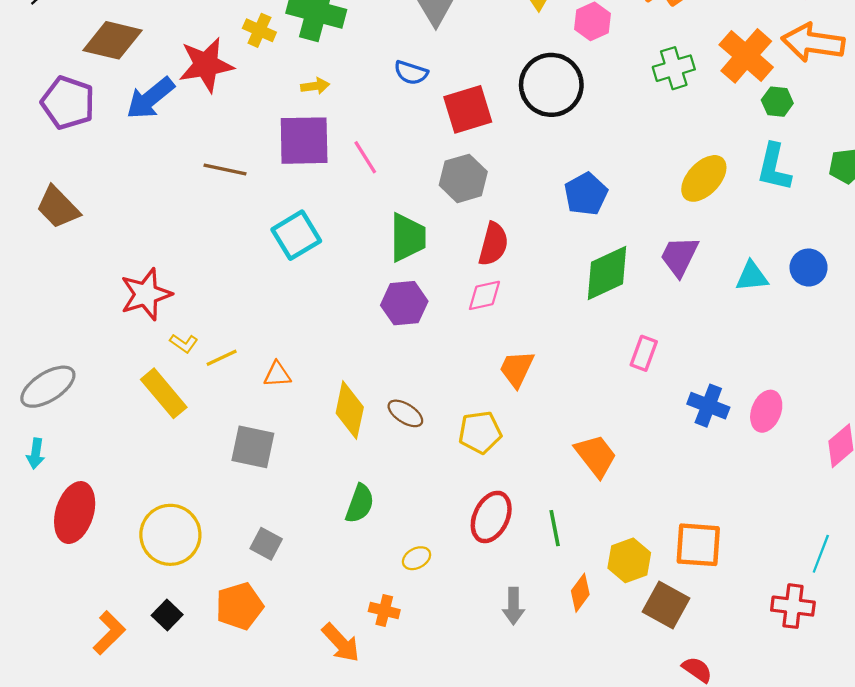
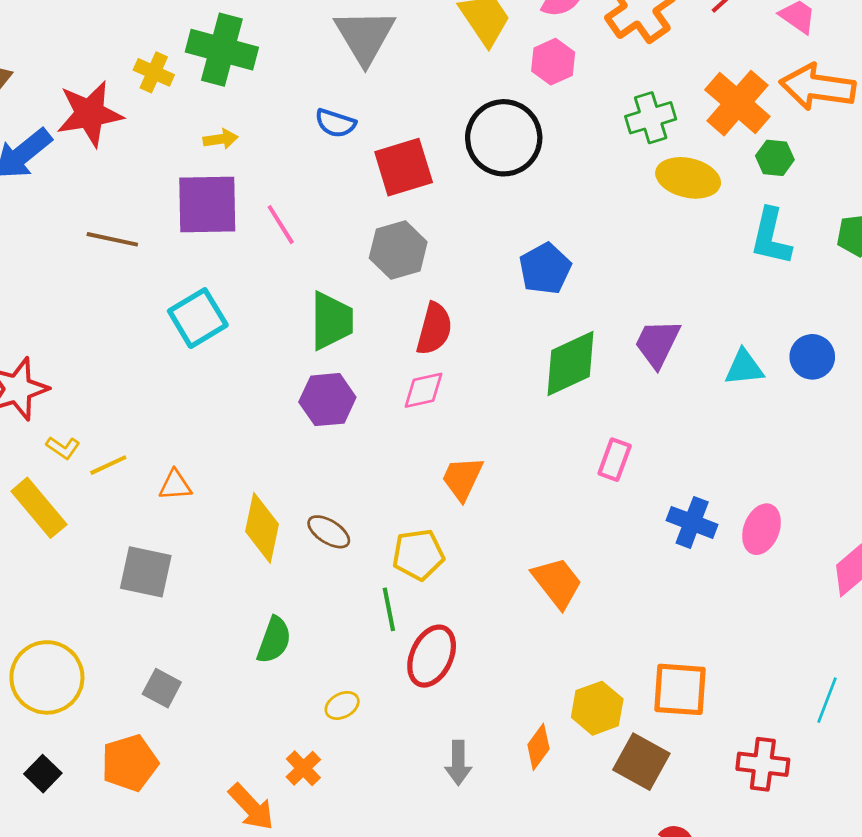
yellow ellipse: (704, 178) -> (688, 178), moved, turned 60
green line: (555, 528) -> (389, 609), moved
red cross: (793, 606) -> (763, 764), moved
orange cross: (384, 611) -> (303, 768), turned 32

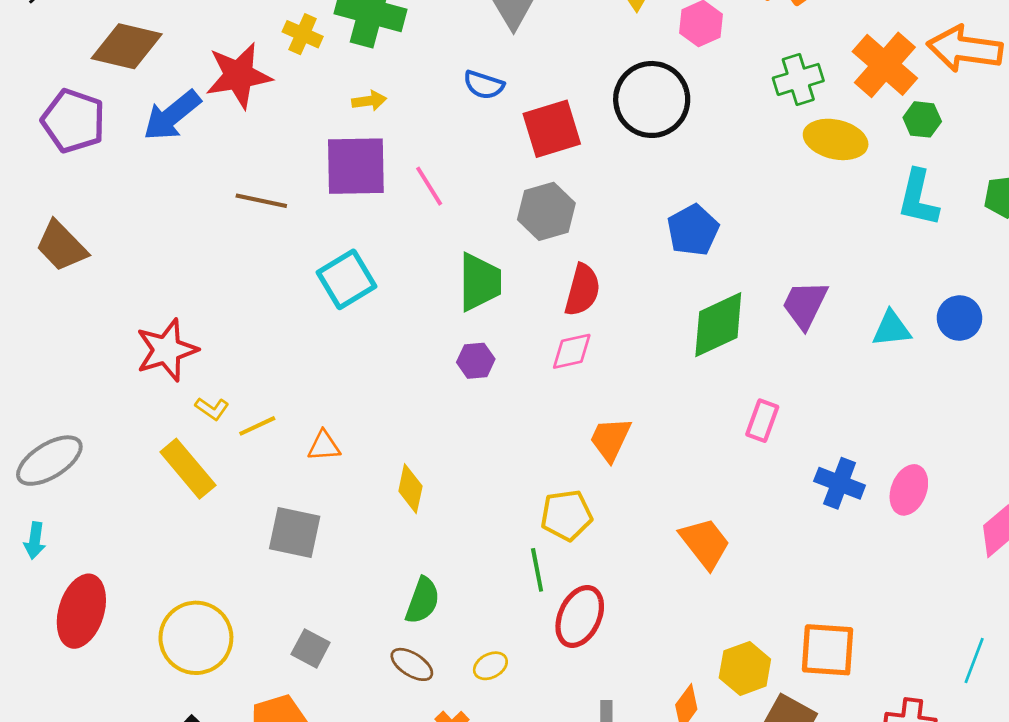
purple hexagon: (327, 400) -> (476, 361), size x0.7
yellow diamond: (262, 528) -> (410, 489), size x0.7
brown ellipse: (329, 532) -> (412, 664), moved

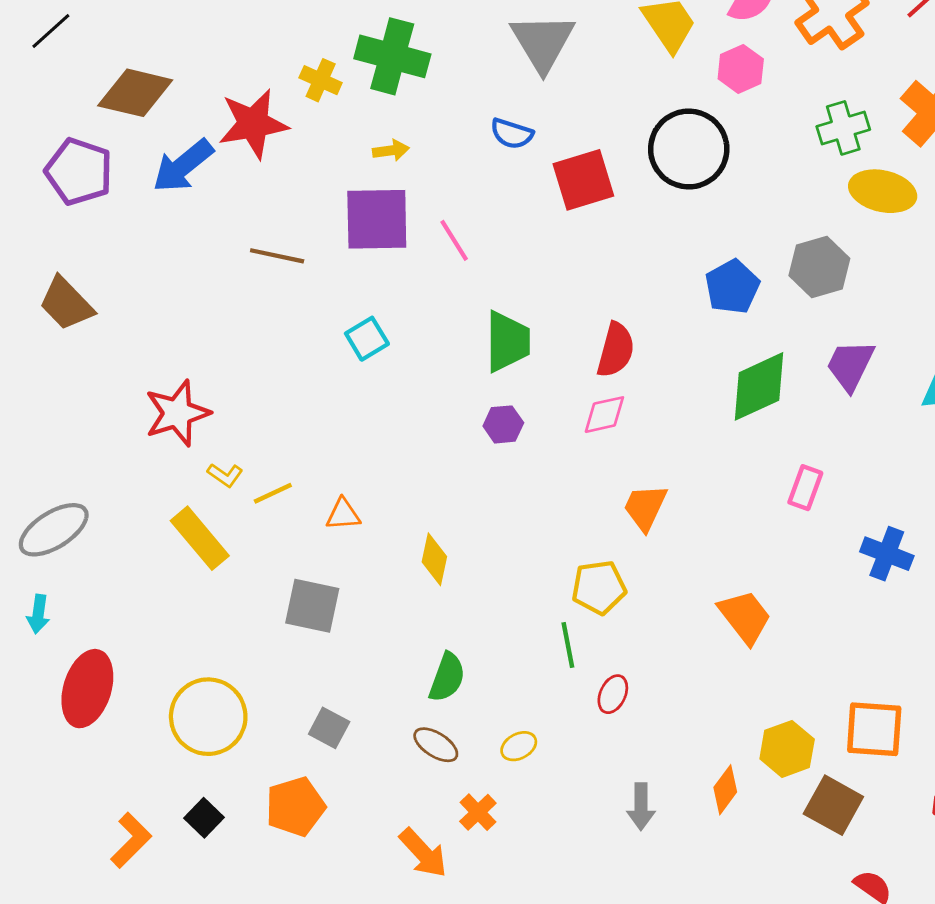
gray hexagon: (546, 211) -> (819, 267), moved
cyan square: (347, 279) -> (367, 339), size x0.7
red ellipse: (580, 616) -> (613, 694), size x0.6

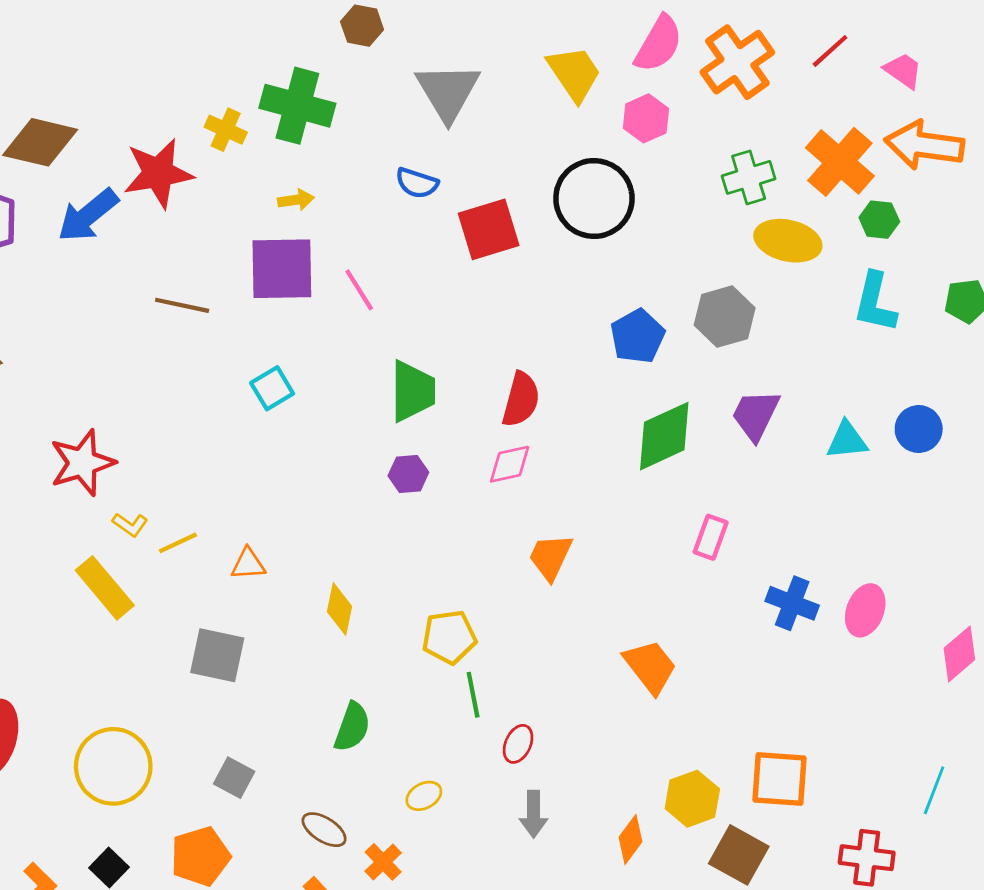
yellow pentagon: (599, 587) -> (449, 637), moved
brown ellipse: (436, 745) -> (324, 830), moved
gray arrow: (641, 807) -> (534, 814), moved

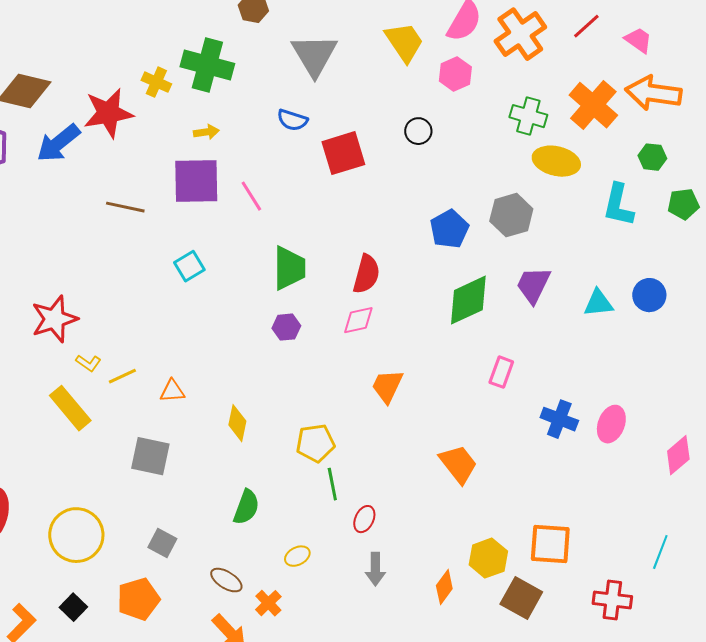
green cross: (749, 177) -> (528, 116), turned 33
black circle: (594, 198) -> (418, 131), size x0.5
green hexagon: (879, 220) -> (652, 157), moved

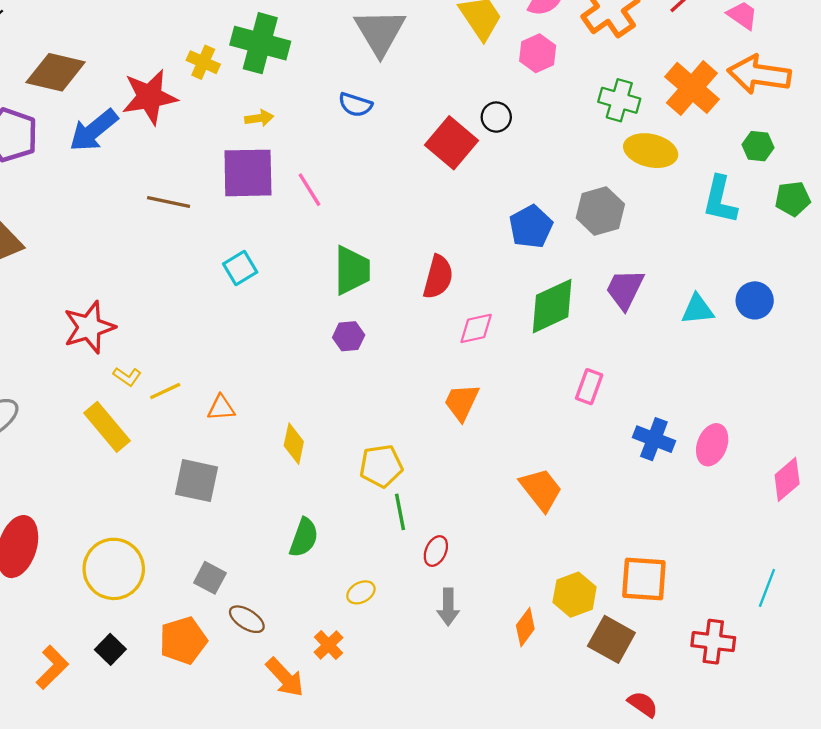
red square: (343, 153) -> (452, 143), moved, turned -33
pink diamond: (358, 320) -> (476, 328), moved
brown ellipse: (226, 580) -> (247, 619), moved

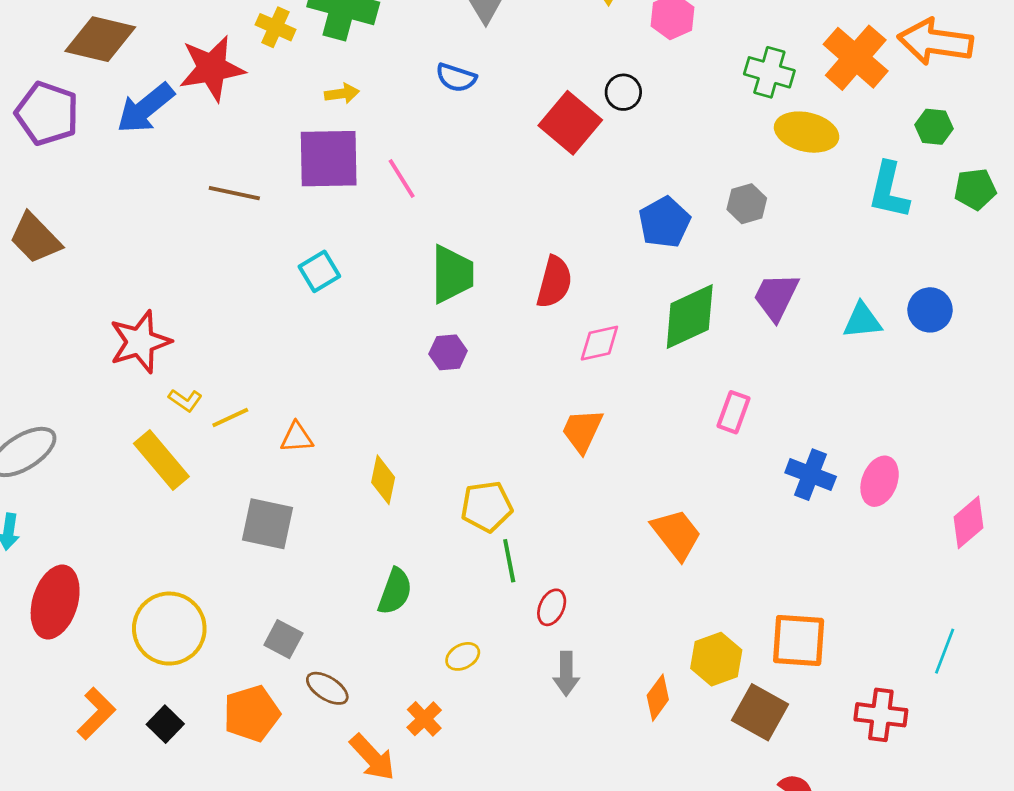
gray hexagon: (600, 211) -> (747, 204), size x0.7
orange L-shape: (52, 667) -> (96, 714), moved

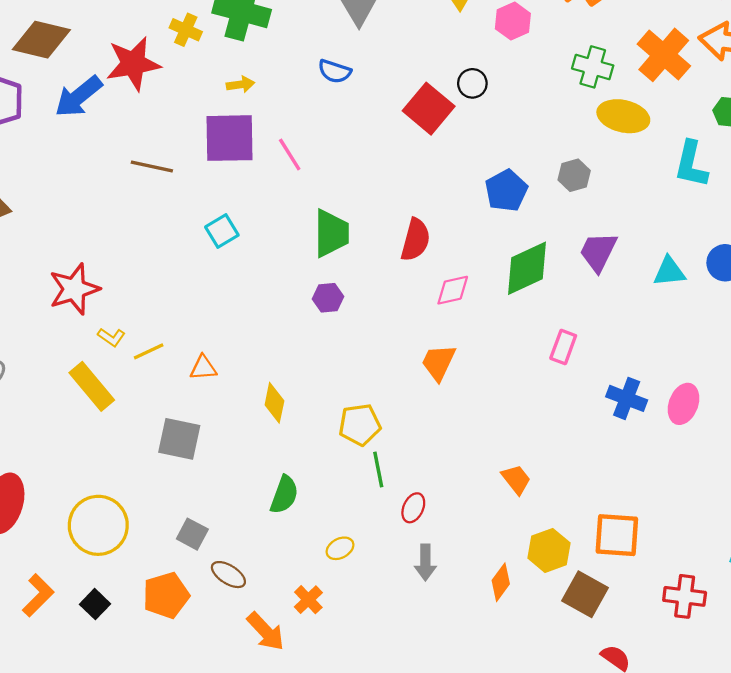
orange trapezoid: (676, 534) -> (516, 479), moved, size x0.7

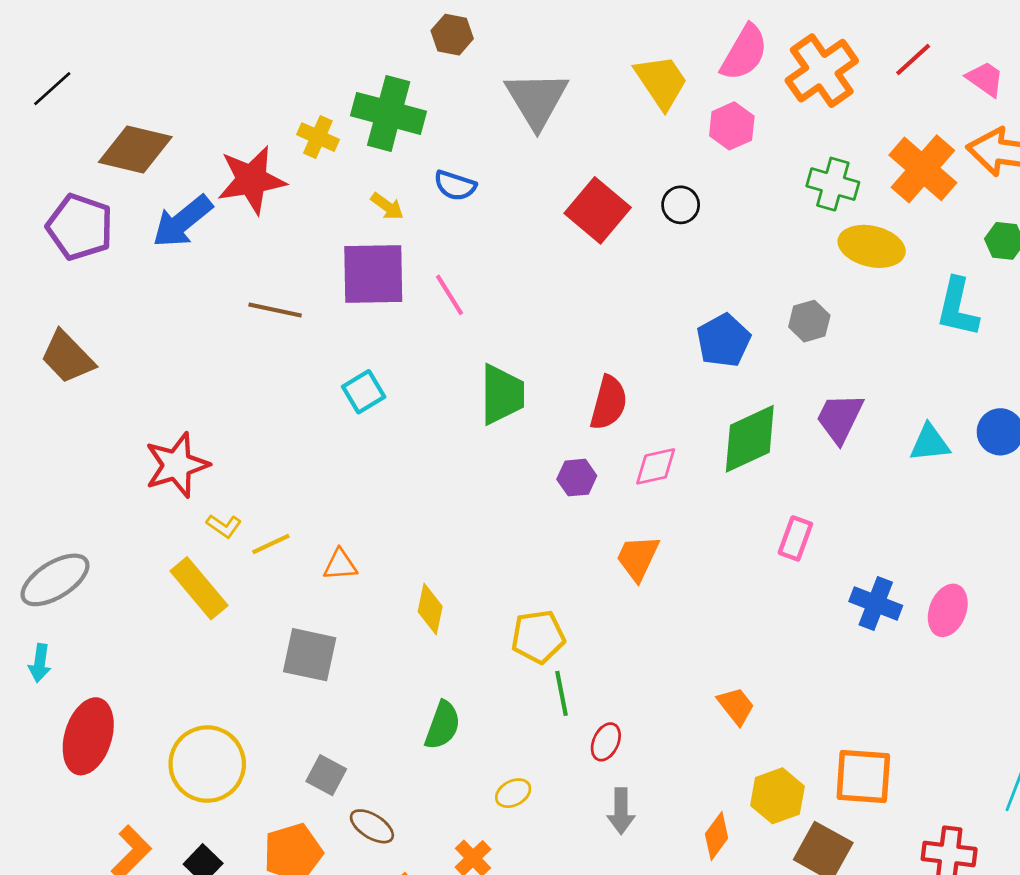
blue semicircle: (335, 71) -> (455, 185), moved
yellow arrow: (240, 84) -> (387, 206), turned 44
red square: (429, 109) -> (598, 210), moved
purple hexagon: (328, 298) -> (577, 478), moved

